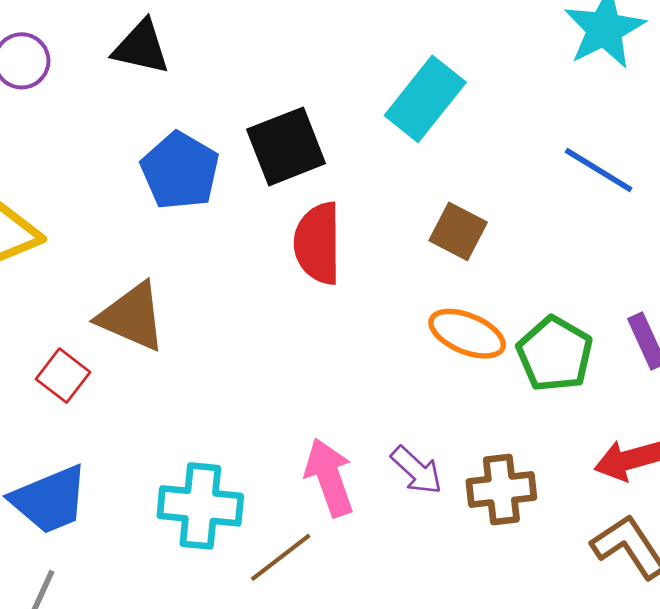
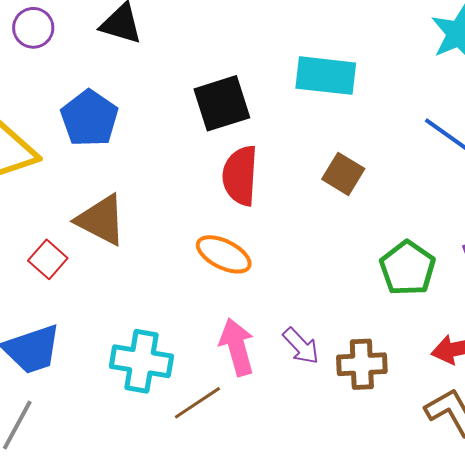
cyan rectangle: (425, 99) -> (326, 76), turned 54
blue pentagon: (180, 171) -> (89, 118), moved
orange ellipse: (467, 334) -> (224, 254), moved

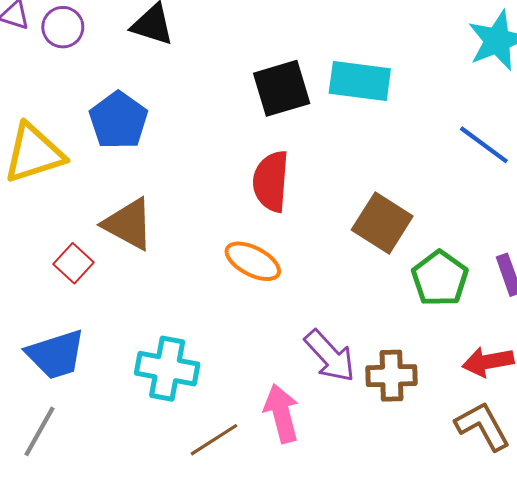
black square: (222, 103) -> (282, 88), moved
brown square: (343, 174) -> (382, 223), moved, size x1.4
purple arrow: (301, 346) -> (330, 356), size x1.4
pink arrow: (237, 347) -> (282, 413), moved
brown line: (197, 403) -> (214, 440), moved

